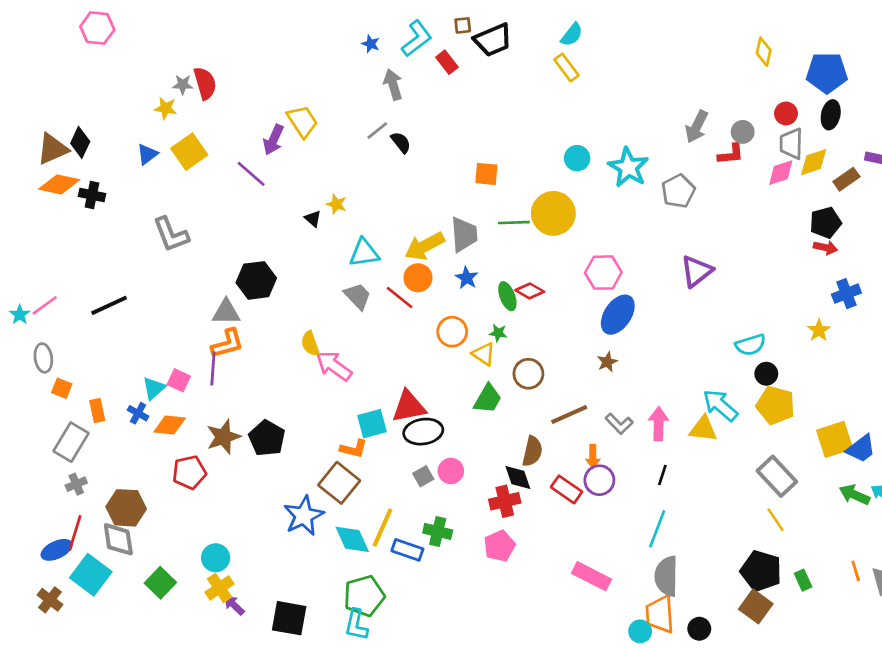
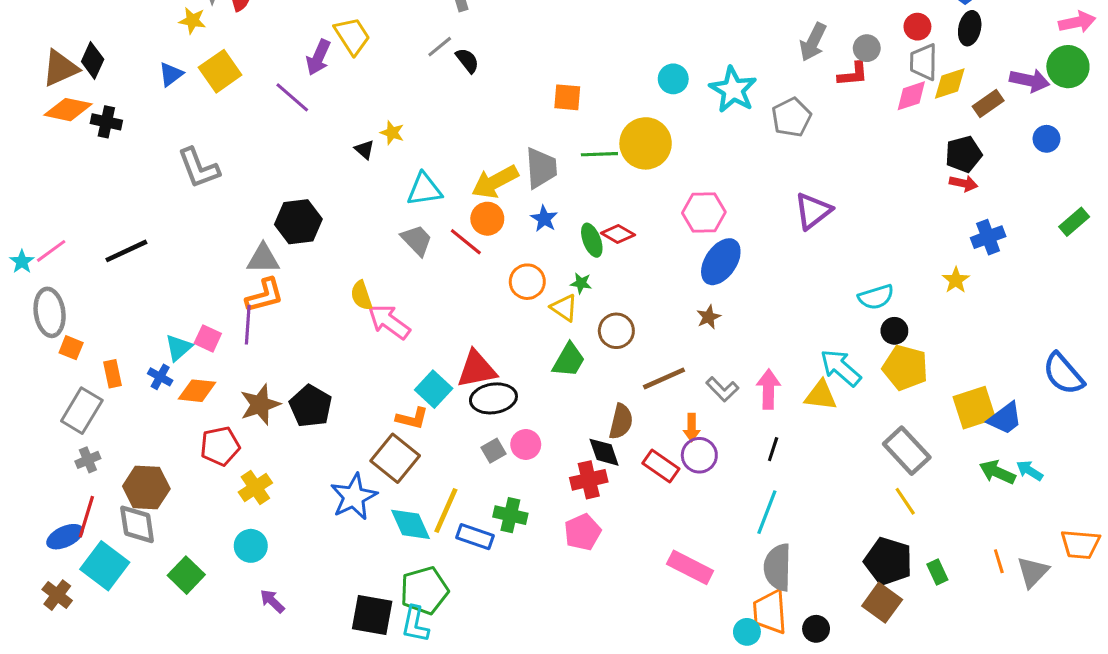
gray ellipse: (43, 358) -> (50, 312), size x1.4
cyan square: (372, 424) -> (434, 389), turned -32
yellow cross: (220, 588) -> (255, 487), moved
black square: (289, 618) -> (372, 615), moved

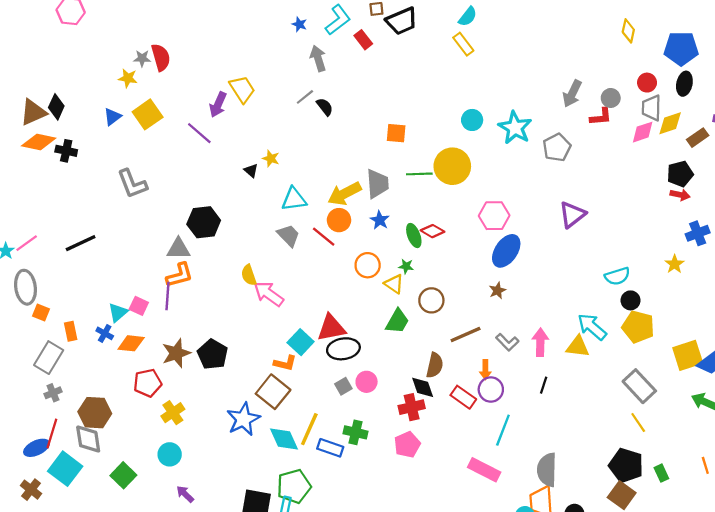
cyan line: (767, 512) -> (503, 430), moved

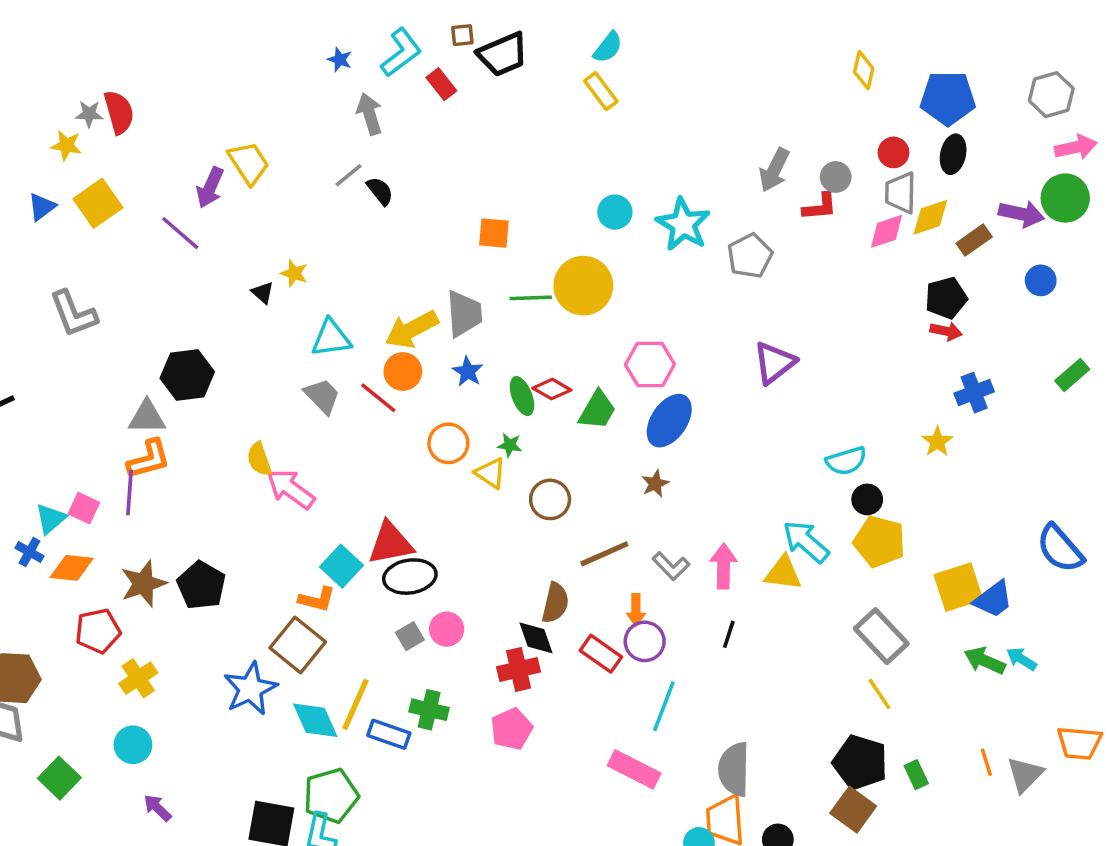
green trapezoid: (397, 321) -> (597, 410), moved

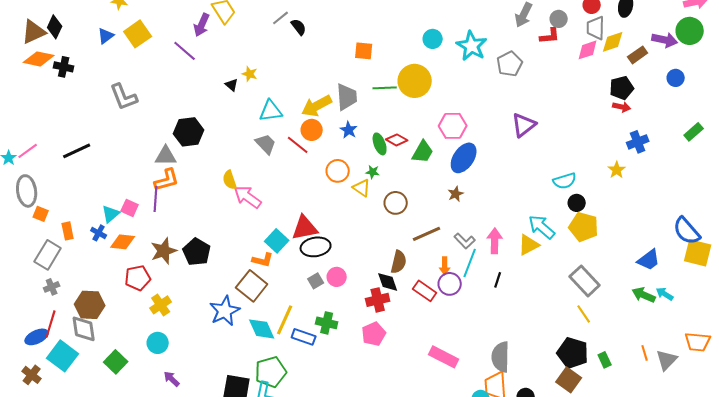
yellow triangle: (783, 573) -> (529, 245), turned -35
yellow square: (958, 587) -> (698, 253), moved, turned 32
cyan line: (664, 706) -> (470, 263), moved

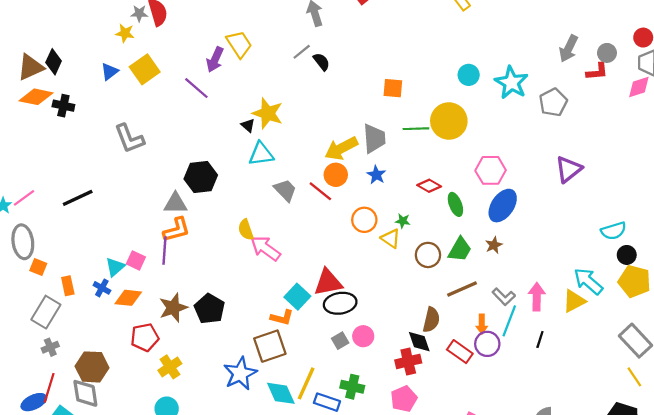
yellow star: (250, 74) -> (268, 113), size x1.8
cyan triangle: (271, 111) -> (261, 154), moved
green ellipse: (380, 144) -> (455, 204), moved
green trapezoid: (423, 152) -> (460, 249), moved
brown square: (252, 286) -> (270, 346), turned 32

